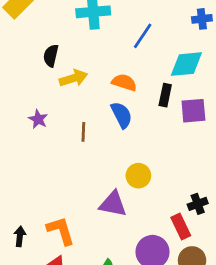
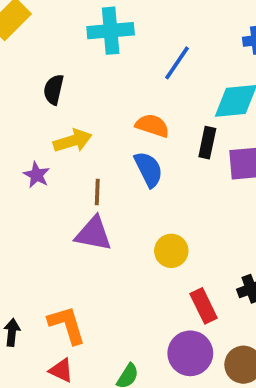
yellow arrow: (73, 78) -> (73, 141), moved
purple triangle: (113, 204) -> (93, 234), moved
red rectangle: (181, 226) -> (204, 306), moved

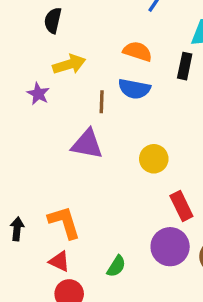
blue semicircle: (149, 169) -> (134, 89), turned 128
brown line: (97, 192) -> (102, 102), moved

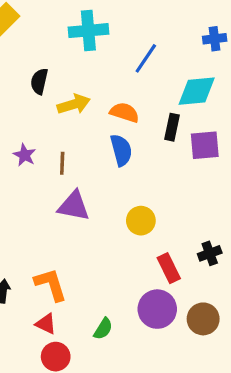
yellow arrow: (69, 64) -> (74, 104), moved
blue semicircle: (134, 89) -> (121, 150), turned -116
brown line: (102, 102) -> (62, 163), moved

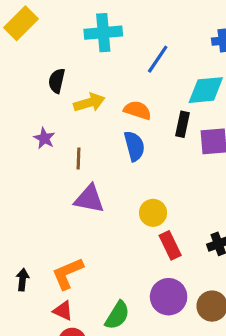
purple star: (25, 155) -> (44, 138), moved
red rectangle: (169, 268) -> (170, 245), moved
orange L-shape: (51, 284) -> (68, 273), turned -96
green semicircle: (103, 329) -> (117, 315), size x1.4

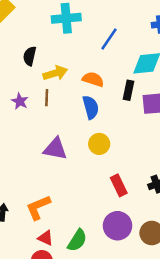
brown line: (78, 158) -> (47, 98), moved
yellow circle: (153, 213) -> (99, 144), moved
red triangle: (63, 311) -> (45, 238), moved

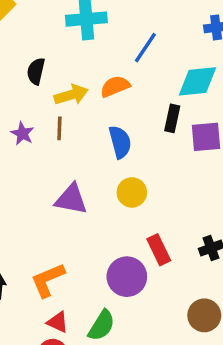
orange semicircle: (93, 79) -> (115, 86), moved, turned -40
purple circle: (117, 226) -> (127, 277), moved

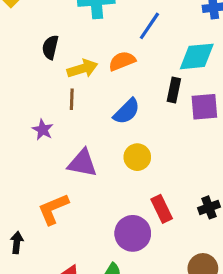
purple star: (22, 134) -> (43, 130), moved
blue semicircle: (120, 142) -> (127, 111), turned 60
orange L-shape: (48, 280) -> (53, 209), moved

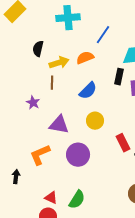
red rectangle: (162, 209) -> (123, 143), moved
purple circle: (133, 233) -> (78, 155), moved

